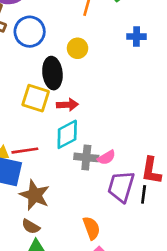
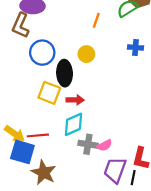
blue circle: (30, 32) -> (42, 53), moved

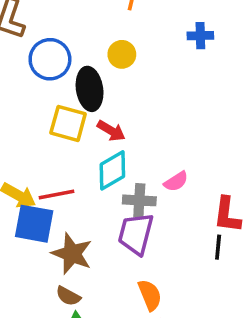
red arrow: (75, 100) -> (111, 131), turned 35
pink semicircle: (105, 145) -> (176, 182), moved
purple trapezoid: (115, 170) -> (136, 234), moved

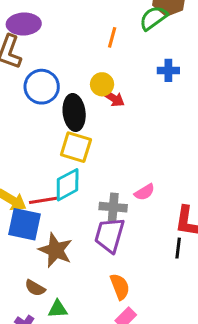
yellow square: (68, 123) -> (76, 147), moved
red arrow: (111, 131) -> (113, 98), moved
cyan diamond: (112, 170) -> (68, 185), moved
brown semicircle: (68, 296) -> (35, 288), moved

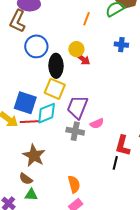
blue square: (25, 224) -> (25, 103), moved
purple trapezoid: (110, 235) -> (77, 107), moved
brown semicircle: (35, 288) -> (26, 179), moved

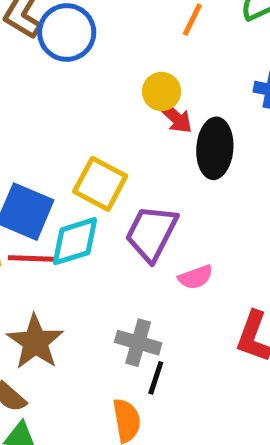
blue circle: (36, 46) -> (67, 32), moved
black ellipse: (56, 66) -> (215, 148), moved
gray cross: (75, 131) -> (138, 343), moved
black line: (115, 163) -> (156, 378), moved

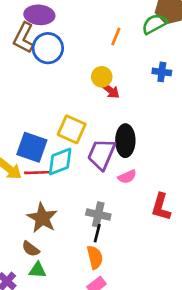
black ellipse: (215, 148) -> (125, 141), moved
black line: (156, 378) -> (97, 233), moved

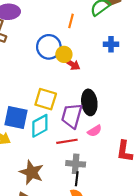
blue circle: (48, 48) -> (49, 47), moved
red line: (38, 173) -> (67, 141), moved

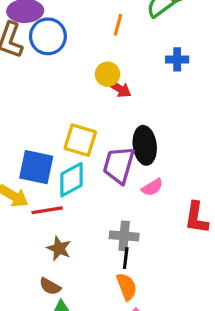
blue circle: (49, 47) -> (48, 36), moved
red line: (67, 141) -> (47, 210), moved
brown star: (32, 172) -> (59, 248), size x0.7

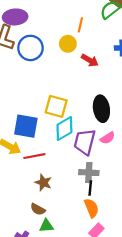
blue circle: (48, 36) -> (30, 48), moved
yellow circle: (107, 74) -> (68, 44), moved
red arrow: (119, 88) -> (90, 60), moved
purple trapezoid: (119, 165) -> (85, 142), moved
cyan diamond: (72, 180) -> (64, 128), moved

